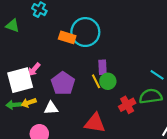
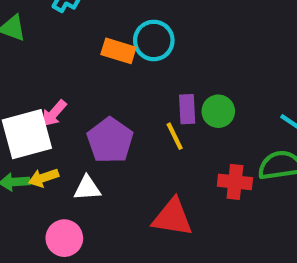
cyan circle: (85, 32) -> (154, 40), size x0.7
green circle: (108, 81) -> (218, 111), moved
red cross: (127, 105) -> (235, 182), turned 35

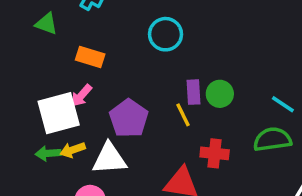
orange rectangle: (118, 51) -> (90, 57), moved
red cross: (235, 182) -> (215, 153), moved
white triangle: (87, 188) -> (109, 159), size x1.5

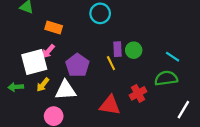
yellow arrow: (73, 150) -> (43, 85), turned -32
green arrow: (48, 153) -> (16, 87), moved
red cross: (215, 153) -> (138, 93), moved, turned -35

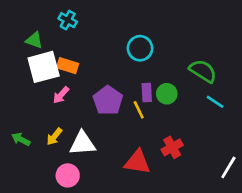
cyan circle: (100, 13) -> (140, 48), moved
white square: (34, 62) -> (44, 67), moved
purple pentagon: (77, 65) -> (108, 100), moved
green semicircle: (166, 78) -> (203, 71), moved, turned 40
green arrow: (16, 87) -> (21, 139), turned 32

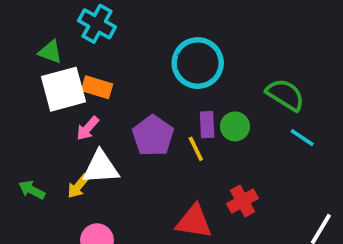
cyan cross: (68, 20) -> (97, 24), size x1.4
cyan circle: (140, 48) -> (198, 63), size x1.4
white triangle: (82, 143) -> (101, 167), moved

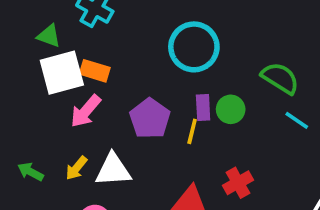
pink arrow: (88, 128) -> (86, 111), size x1.4
yellow line: (196, 149) -> (192, 131), turned 40
white triangle: (101, 167) -> (113, 170), moved

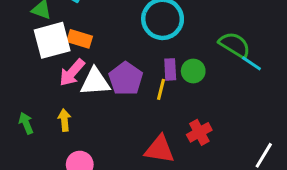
cyan line: (297, 120) -> (251, 63), moved
yellow arrow: (76, 168) -> (64, 120), turned 135
white triangle: (113, 170) -> (95, 82), moved
green arrow: (31, 172) -> (26, 123), turned 40

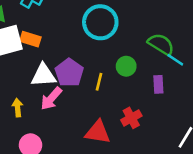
purple rectangle: (170, 69) -> (158, 84), moved
pink arrow: (72, 73) -> (51, 99), moved

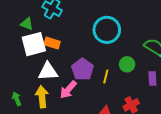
white triangle: (43, 75) -> (48, 71), moved
yellow arrow: (18, 108) -> (42, 97), size x1.5

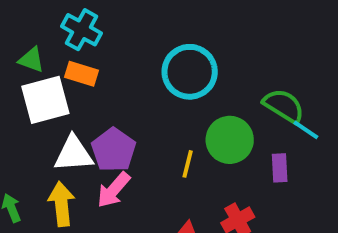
orange rectangle: (52, 43) -> (81, 74), moved
green circle: (127, 64) -> (230, 140), size x1.5
purple pentagon: (82, 69) -> (114, 150), moved

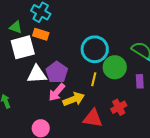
cyan circle: (190, 72) -> (95, 49), moved
yellow arrow: (61, 204) -> (74, 99), moved, turned 75

